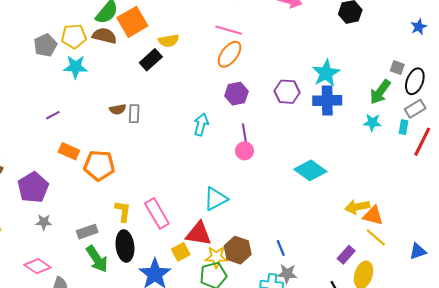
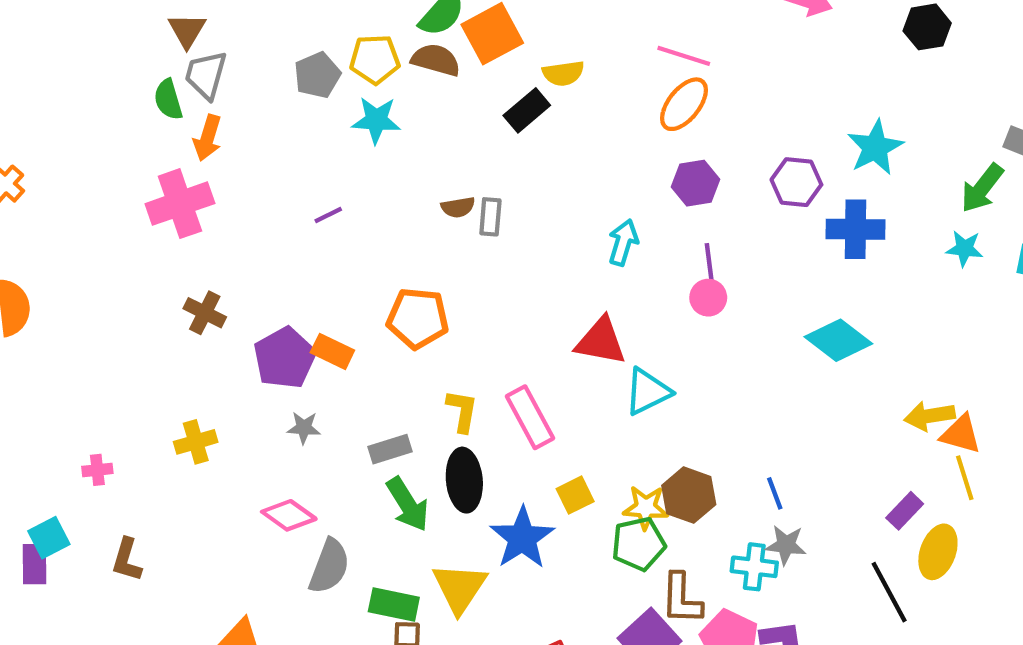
blue cross: (327, 100) -> (855, 229), moved
orange rectangle: (69, 151) -> (332, 351), moved
red triangle: (199, 234) -> (601, 341), moved
yellow line: (376, 237) -> (965, 478), turned 30

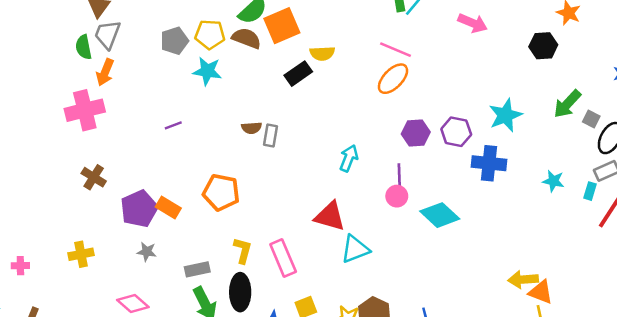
purple hexagon: (696, 183) -> (416, 133), moved
green arrow: (982, 188) -> (567, 104), moved
cyan diamond: (838, 340) -> (440, 215), moved

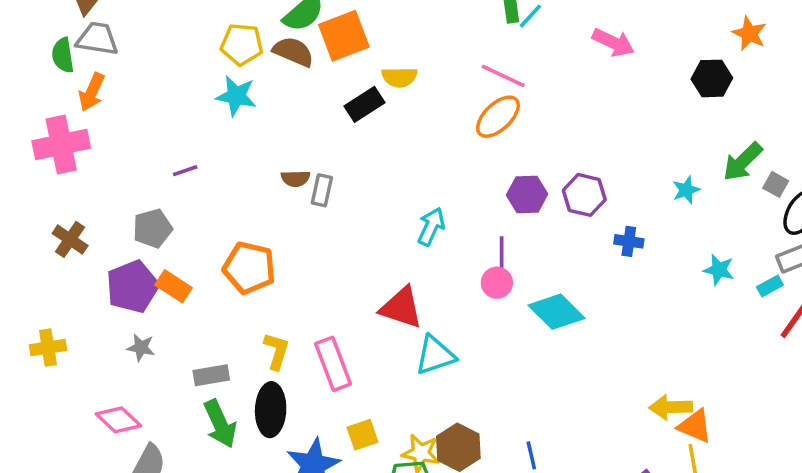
gray trapezoid: (108, 34) -> (97, 39), turned 76
gray pentagon: (174, 41) -> (153, 228), moved
cyan star: (505, 115) -> (686, 190), moved, size x0.6
blue cross: (489, 163) -> (629, 241), size x0.6
cyan rectangle: (590, 191) -> (770, 286), turned 42

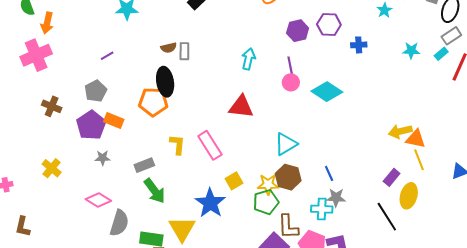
yellow cross: (48, 348) -> (52, 168), turned -30
cyan triangle: (435, 355) -> (286, 144), moved
black ellipse: (271, 410) -> (165, 82), moved

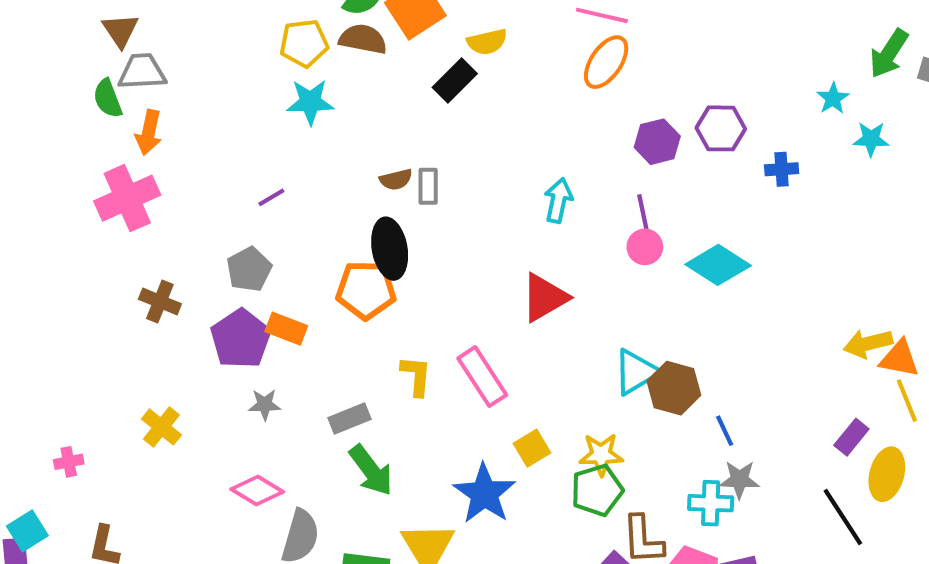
cyan star: (411, 51) -> (871, 139), moved
red triangle: (241, 107) -> (545, 298), turned -36
brown hexagon: (288, 177) -> (674, 388), moved

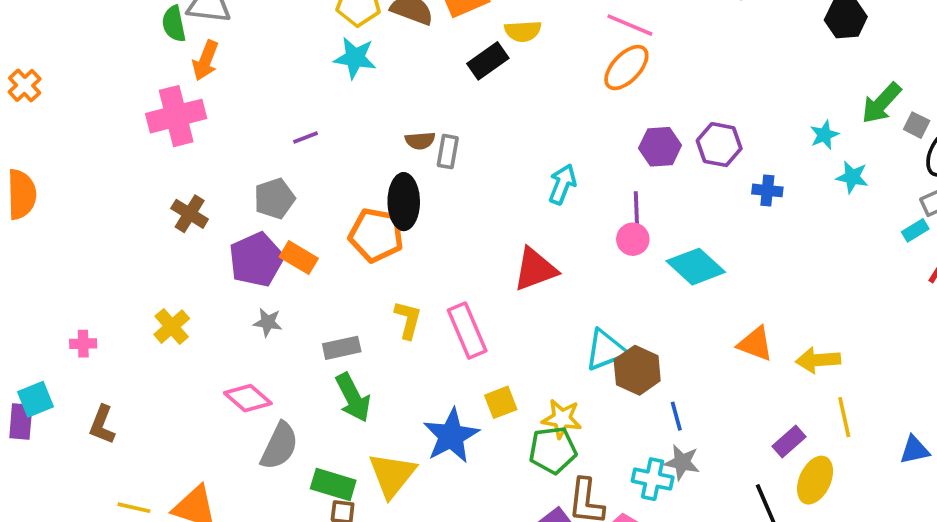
orange triangle: (899, 359) -> (755, 344), moved

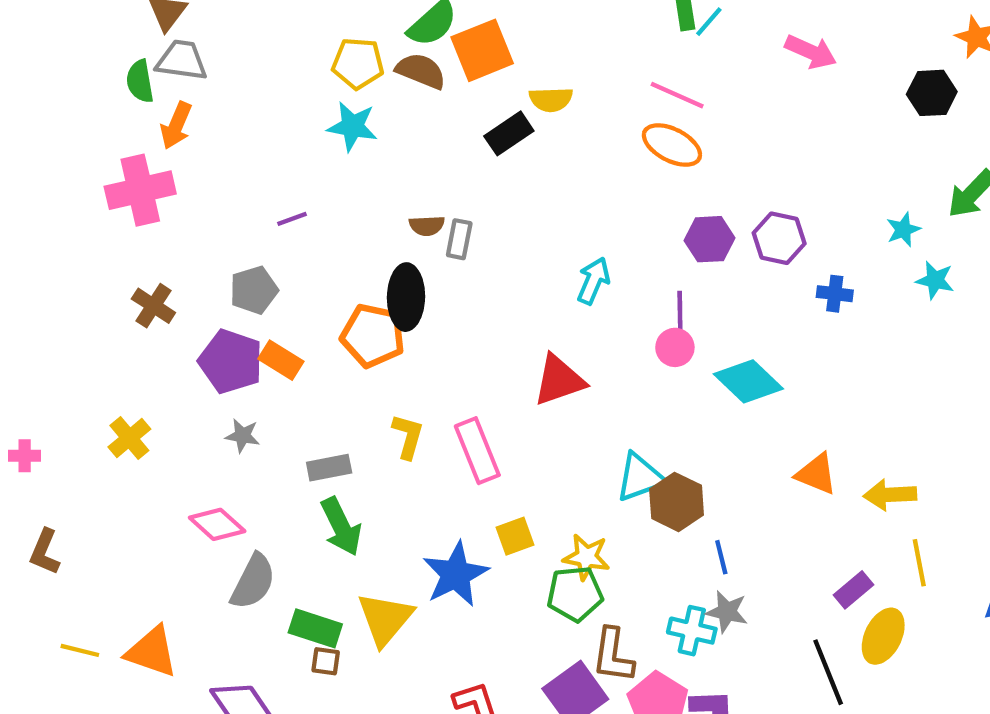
orange ellipse: (626, 68) -> (672, 145), turned 72
purple pentagon: (256, 260) -> (231, 361), turned -30

